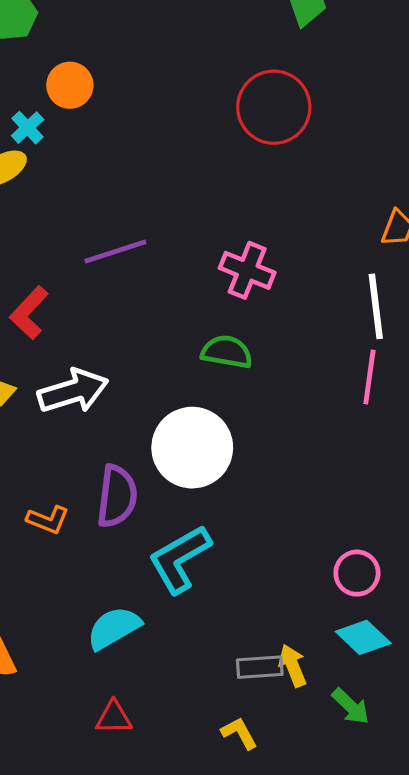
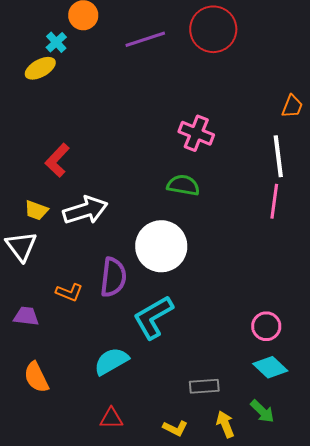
purple line: (115, 252) -> (145, 39), moved
yellow arrow: (293, 666) -> (225, 424), moved
yellow L-shape: (239, 733) -> (175, 428), moved, turned 145

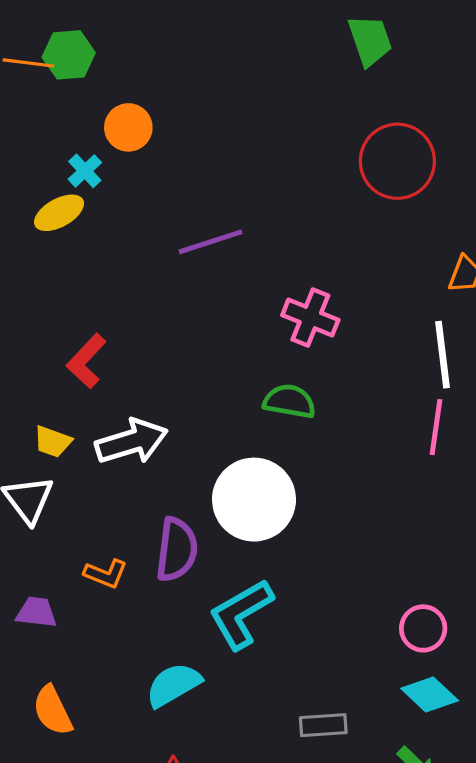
red circle: (213, 29) -> (397, 161), moved
purple line: (145, 39) -> (210, 242), moved

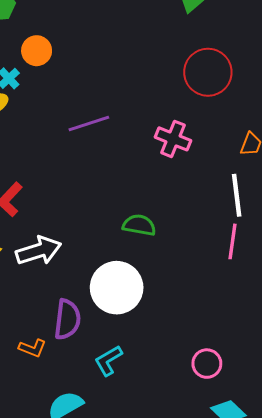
pink cross: (310, 318) -> (173, 139), moved
orange L-shape: (106, 574) -> (32, 348), moved
cyan L-shape: (241, 614) -> (108, 360), size x0.7
pink circle: (423, 628) -> (207, 364), moved

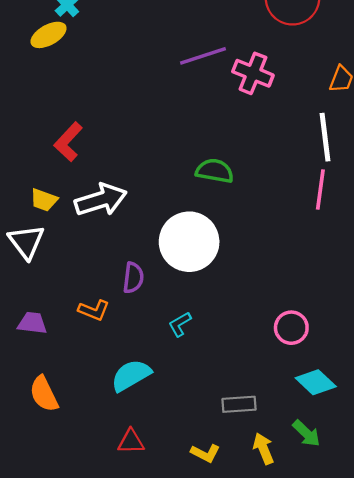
purple line: (89, 124) -> (203, 56), moved
purple semicircle: (67, 319) -> (133, 278), size x0.7
cyan L-shape: (108, 360) -> (180, 324), size x0.7

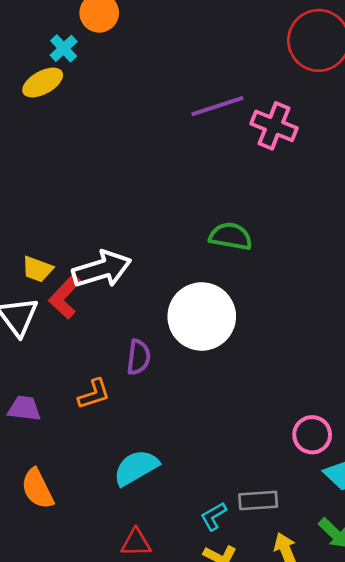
red L-shape: (68, 142) -> (65, 297), moved
orange L-shape: (94, 310) -> (94, 394), turned -40
cyan L-shape: (180, 324) -> (214, 516), moved
pink circle: (291, 328) -> (312, 435), moved

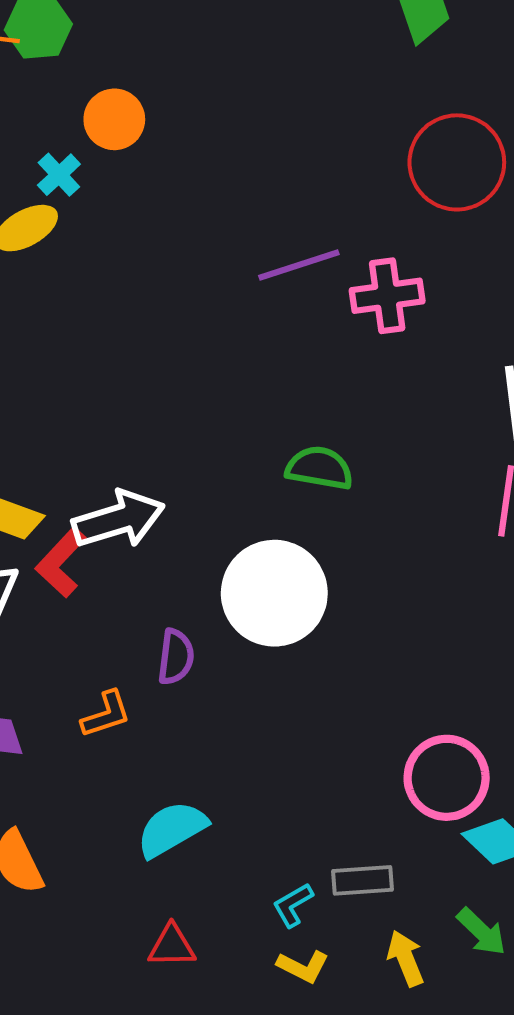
pink cross: (274, 126) -> (387, 296), turned -30
pink circle: (312, 435) -> (447, 778), size x1.4

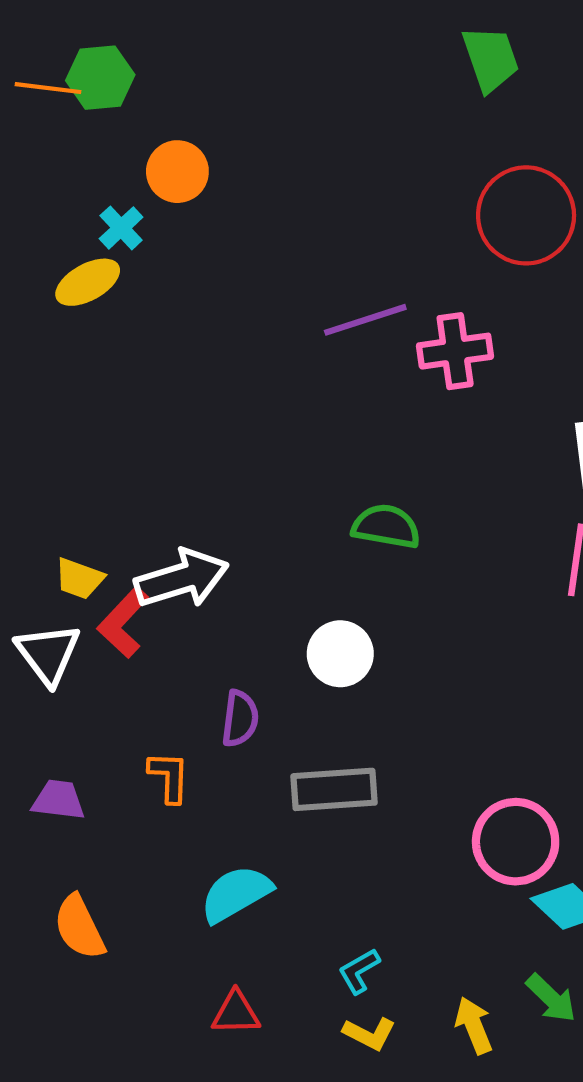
white circle: (274, 593) -> (340, 654), size x0.6
orange L-shape: (106, 714) -> (169, 777), turned -70
gray rectangle: (362, 880) -> (334, 789), moved, size x1.4

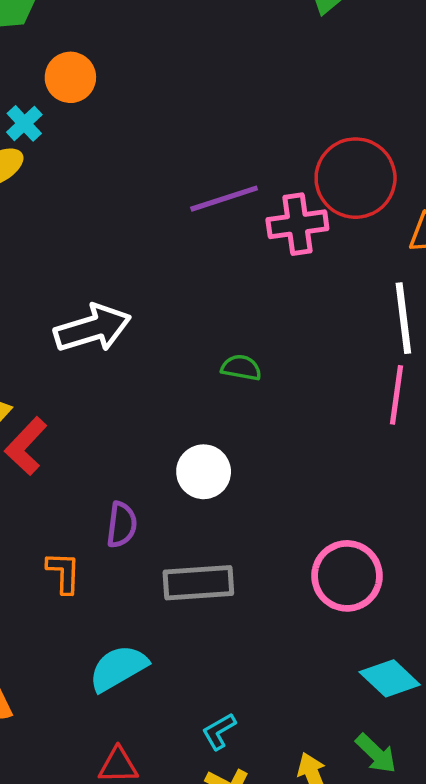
red circle: (526, 215) -> (356, 178), moved
green semicircle: (386, 526) -> (241, 368), size x0.7
white arrow: (182, 579) -> (93, 328), moved
pink circle: (516, 842) -> (347, 576), moved

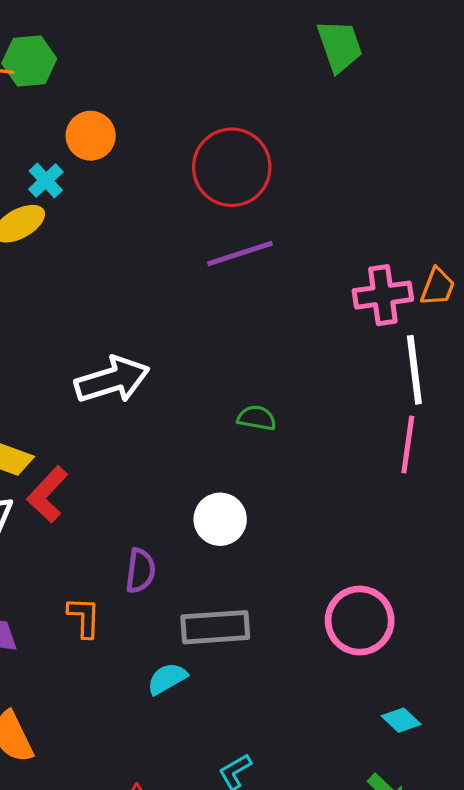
red circle: (356, 178) -> (232, 167), moved
pink cross: (297, 224) -> (383, 295), moved
cyan semicircle: (118, 668) -> (167, 679), moved, size x0.7
cyan diamond: (390, 678) -> (401, 720), size x0.7

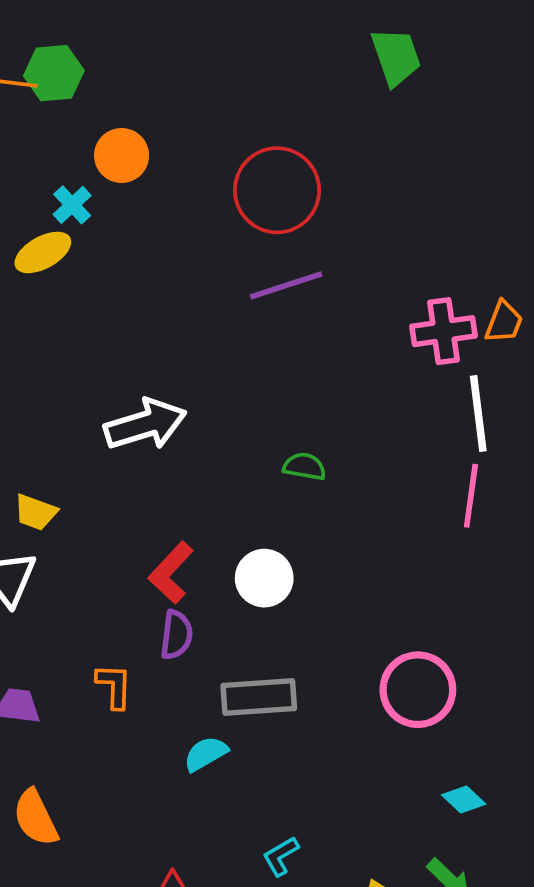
red L-shape: (47, 494) -> (171, 573), moved

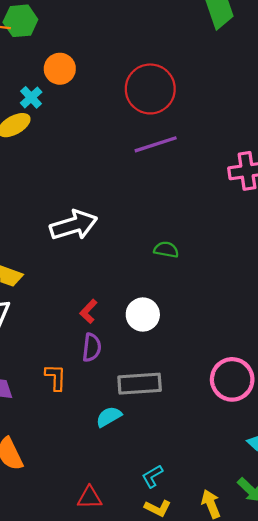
red L-shape: (171, 573) -> (89, 311), size x0.7

